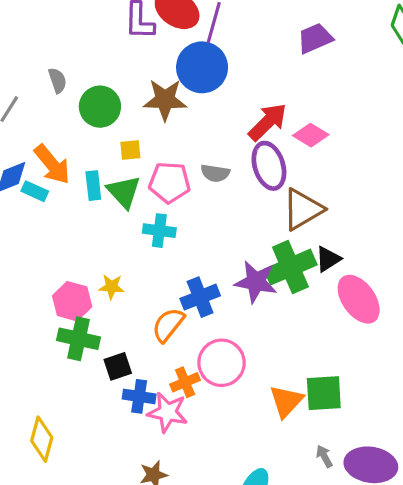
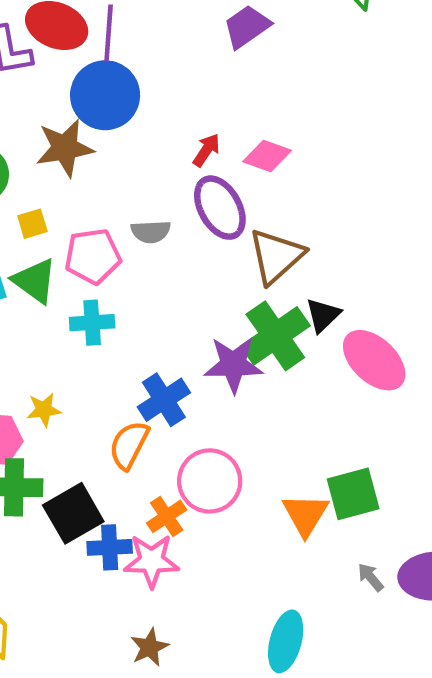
red arrow: (268, 122) -> (206, 150), size x0.6
black square: (118, 366) -> (73, 513), size x1.5

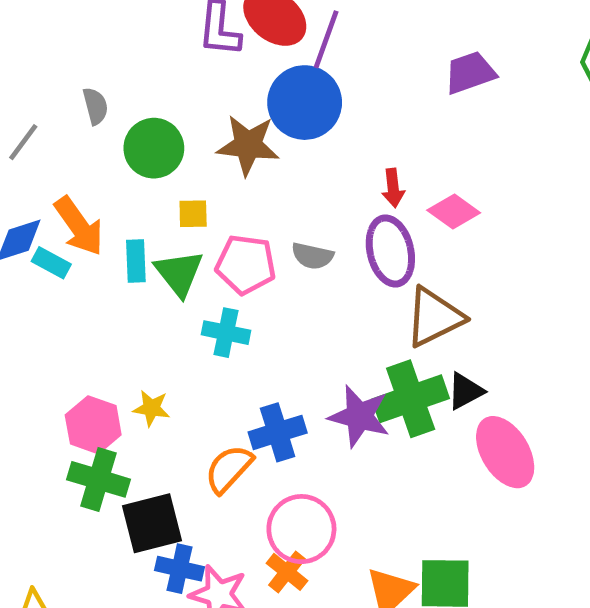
red arrow: (206, 150) -> (393, 188), turned 124
orange cross: (167, 516) -> (287, 572), moved, turned -33

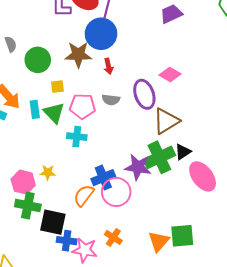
red arrow: (393, 188) -> (108, 66), moved
black square: (152, 523) -> (53, 222), turned 32
pink circle: (301, 529) -> (116, 192), moved

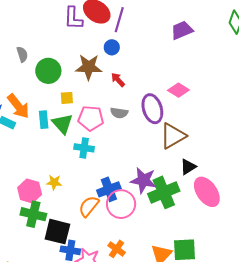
blue circle: (101, 34) -> (112, 47), size x0.5
red arrow: (108, 66) -> (118, 80), turned 147
green cross: (159, 157) -> (164, 192), moved

